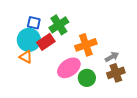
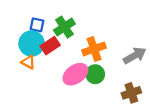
gray arrow: (112, 57) -> (135, 56), moved, size x1.5
brown cross: (116, 73) -> (131, 93), moved
green circle: (87, 78) -> (95, 74), moved

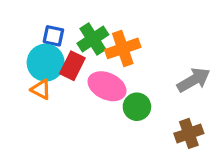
red rectangle: (50, 46) -> (72, 66), turned -30
orange cross: (94, 49) -> (123, 48), moved
pink ellipse: (75, 74) -> (107, 86), moved, turned 60

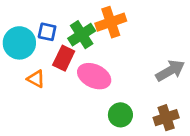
orange cross: (123, 48) -> (111, 22), moved
cyan circle: (46, 63) -> (19, 43), moved
green circle: (137, 107) -> (120, 115), moved

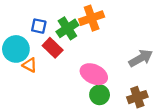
cyan circle: (19, 43) -> (16, 49), moved
red rectangle: (64, 58) -> (53, 48), turned -72
pink ellipse: (94, 76) -> (94, 74), moved

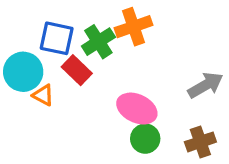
blue square: (39, 26) -> (57, 38), size x1.5

